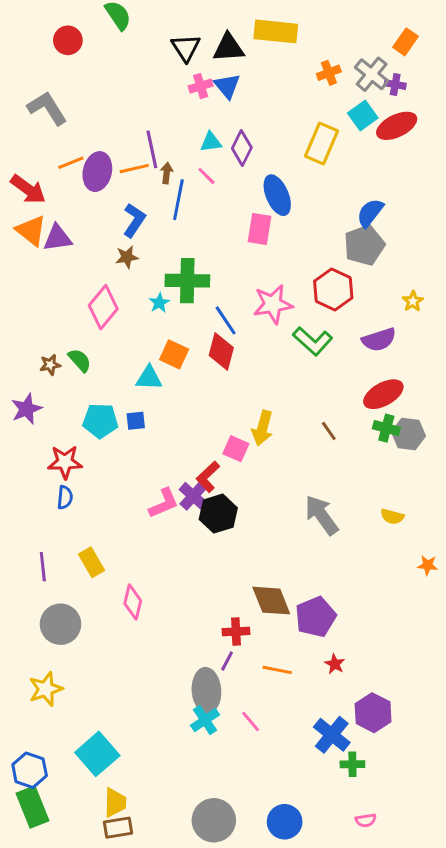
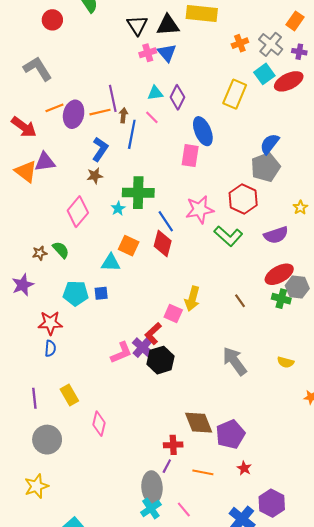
purple cross: (395, 85) -> (299, 52), moved
orange triangle: (31, 231) -> (26, 171), moved
gray hexagon: (408, 434) -> (297, 287), moved

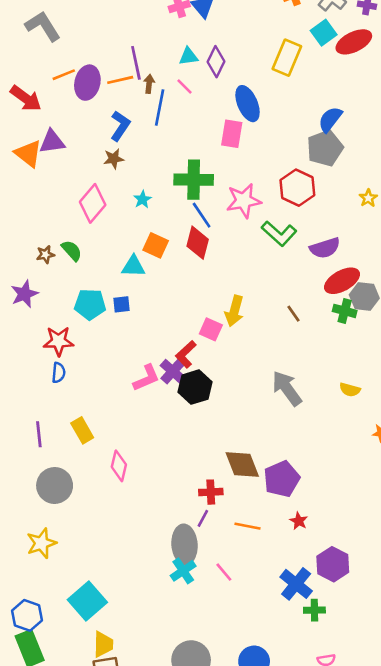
green cross: (138, 193) -> (194, 180), moved
purple semicircle: (276, 235) -> (325, 248), moved

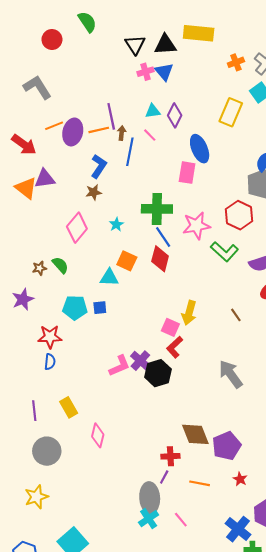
red L-shape: (186, 354) -> (175, 347), moved

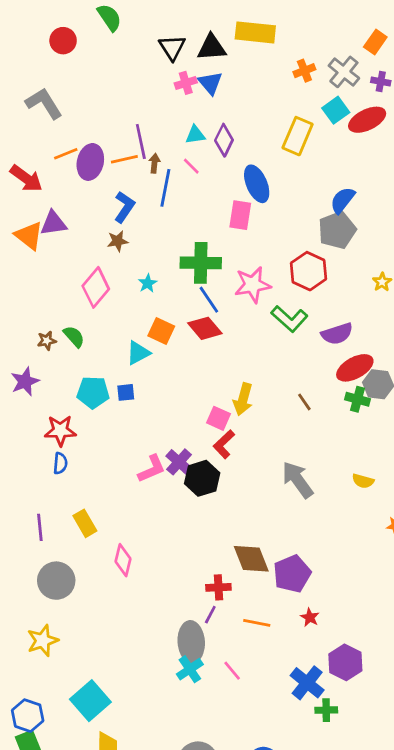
red diamond: (160, 259) -> (205, 328), turned -55
cyan triangle: (109, 277) -> (138, 353), turned -30

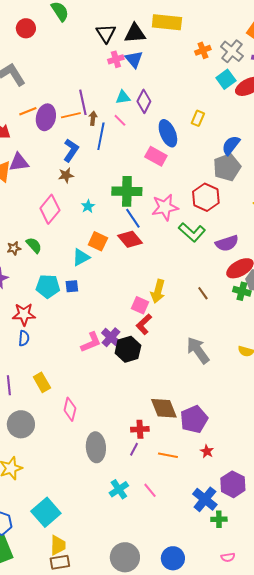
yellow rectangle: (298, 136) -> (198, 118), moved, size x0.6
pink rectangle: (240, 215) -> (156, 156), turned -70
gray ellipse: (191, 642) -> (96, 447), moved

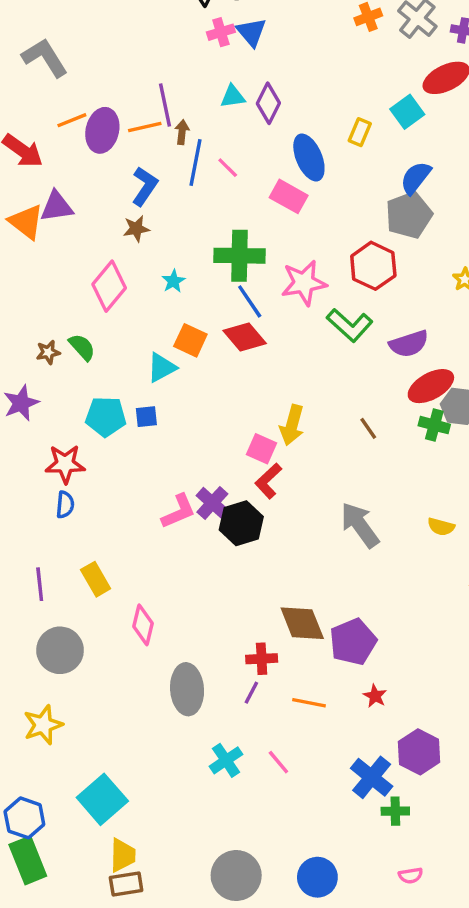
cyan square: (226, 79) -> (407, 112), moved
pink line: (120, 120) -> (228, 168), moved

